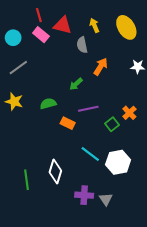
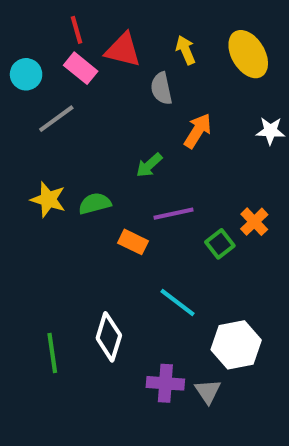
gray line: (18, 68) -> (56, 119), moved
yellow star: (14, 102) -> (48, 199), moved
white hexagon: (118, 162) -> (236, 345), moved

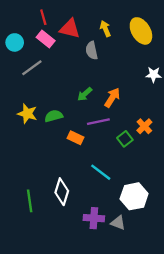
orange arrow: (198, 131) -> (112, 98), moved
gray triangle: (208, 391) -> (118, 223), turned -35

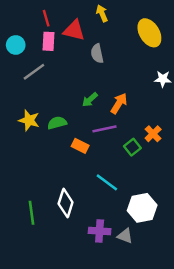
yellow arrow: (105, 29) -> (102, 13), moved
pink rectangle: (46, 39) -> (49, 41), turned 54

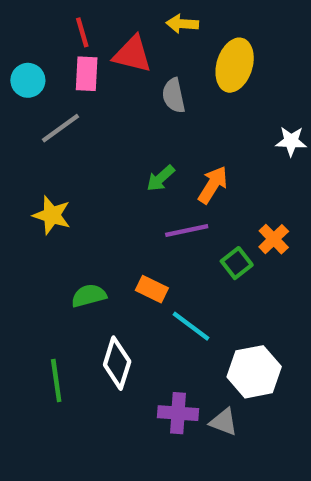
yellow arrow: (102, 13) -> (182, 24), turned -63
yellow ellipse: (149, 33) -> (235, 65), moved, turned 48
green semicircle: (57, 123) -> (89, 296), moved
orange rectangle: (80, 146) -> (152, 289), moved

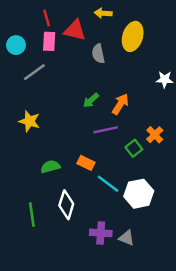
white hexagon: (254, 372) -> (139, 194), moved

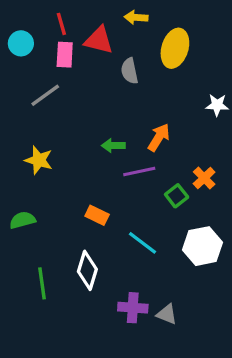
cyan circle: (16, 45) -> (21, 43), moved
green arrow: (91, 100) -> (113, 146), moved, turned 42
orange rectangle: (86, 163) -> (97, 215), moved
green semicircle: (50, 167) -> (22, 220), moved
white hexagon: (139, 194) -> (202, 246), moved

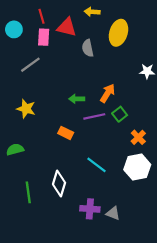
orange cross: (204, 178) -> (138, 137), moved
green square: (177, 196) -> (120, 114), moved
orange rectangle: (97, 215) -> (66, 133), moved

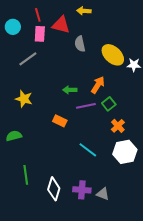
yellow ellipse: (118, 33) -> (113, 55), moved, turned -65
orange cross: (138, 137) -> (118, 126), moved
white diamond: (59, 184) -> (54, 189), moved

